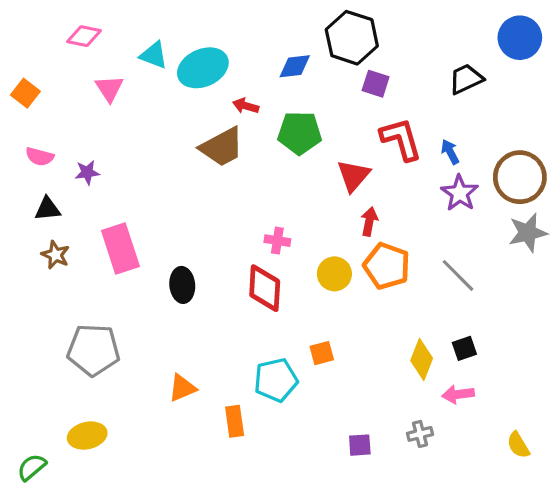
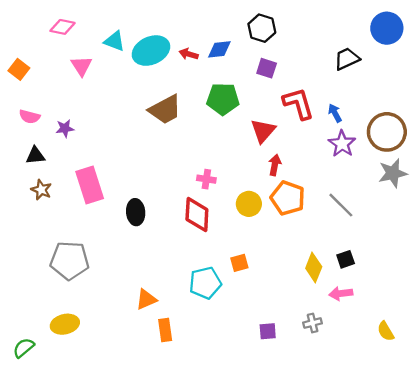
black hexagon: (352, 38) -> (262, 28), size x0.7
purple square: (376, 84) -> (267, 68), moved
red arrow: (246, 106) -> (189, 54), moved
orange triangle: (182, 388) -> (146, 299), moved
orange rectangle: (235, 421) -> (165, 330), moved

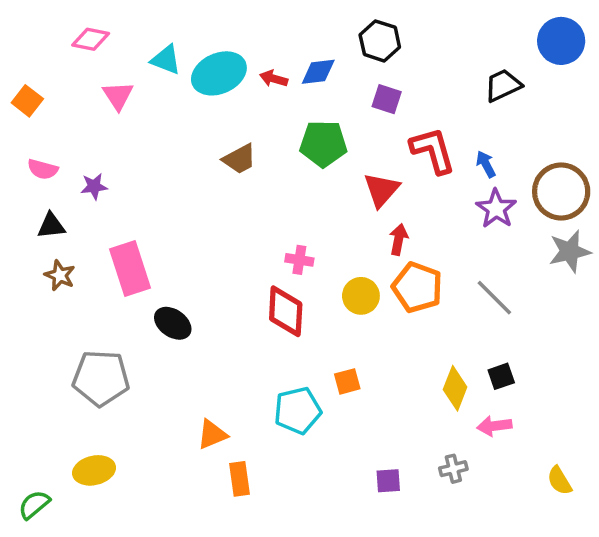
brown trapezoid: (165, 110) -> (239, 159), size x0.7
black ellipse: (136, 212) -> (173, 323), moved, turned -50

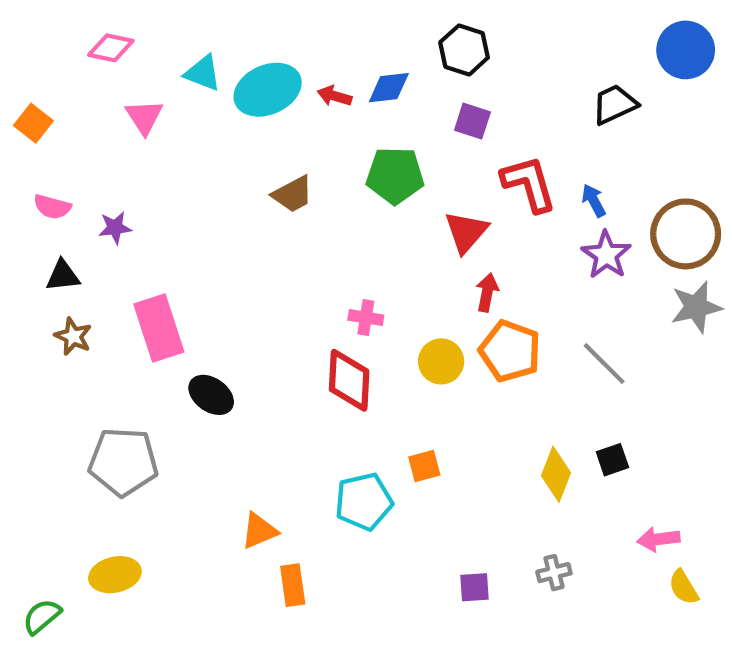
pink arrow: (494, 426) -> (658, 539), moved

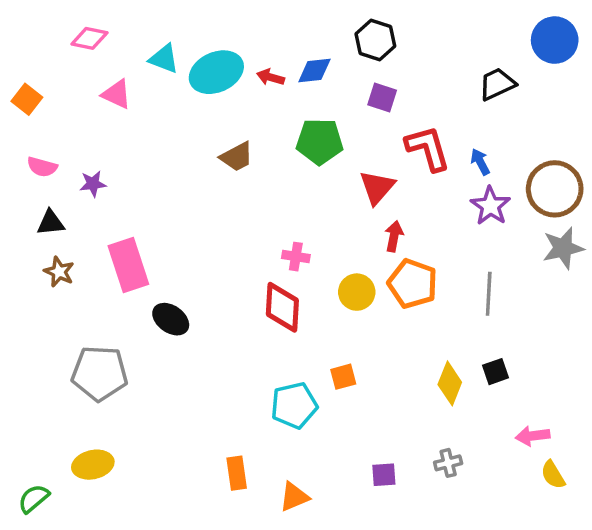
pink triangle: (144, 117) -> (117, 94), turned -32
gray line: (604, 364) -> (489, 294), turned 48
orange triangle: (259, 531) -> (294, 497), moved

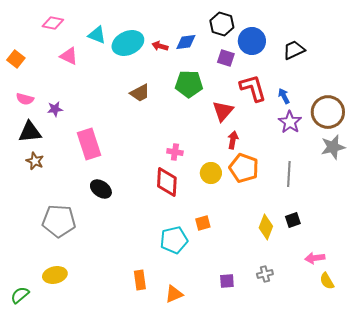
blue circle: (555, 40) -> (252, 41), moved
black triangle: (51, 223) -> (30, 132), size x1.4
pink rectangle: (128, 265) -> (89, 144), moved

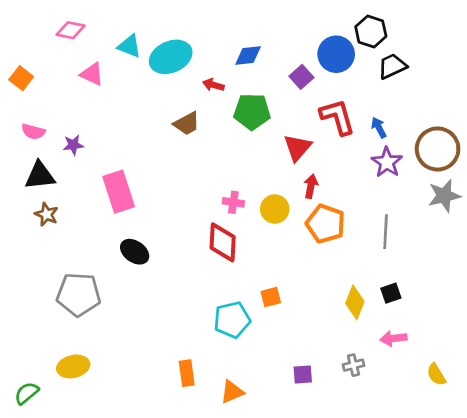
black hexagon: (222, 24) -> (371, 32), moved
red arrow: (160, 46) -> (213, 85), moved
purple square: (226, 58) -> (301, 77), turned 30
yellow circle: (211, 173) -> (275, 209), moved
pink arrow: (315, 258) -> (394, 338), moved

